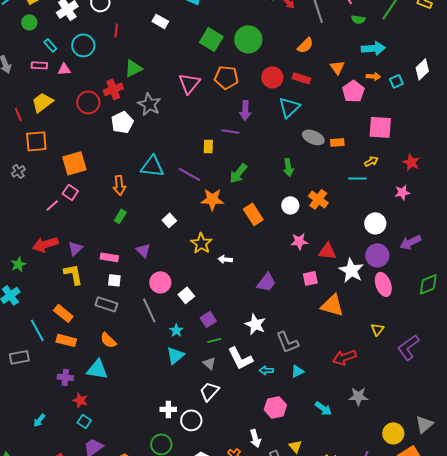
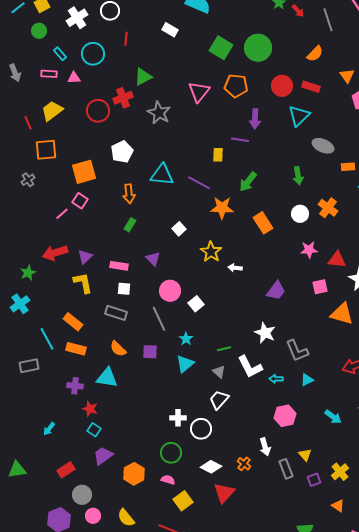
white pentagon: (122, 122) -> (122, 152), moved
orange rectangle: (337, 142) -> (348, 167), moved
purple square: (208, 319) -> (150, 352), moved, turned 35

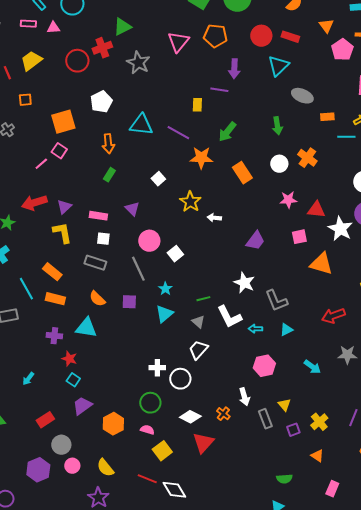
orange square: (46, 150) -> (25, 100), size x0.6

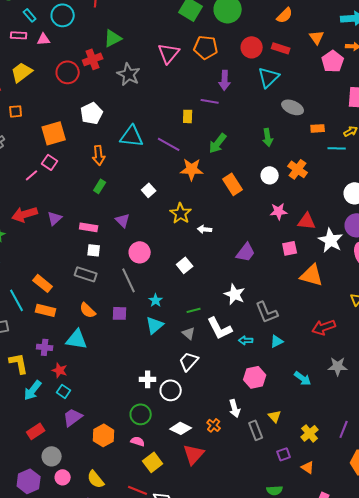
yellow L-shape: (62, 233) -> (19, 363), moved
white square: (175, 254) -> (185, 265), moved
cyan arrow: (28, 379) -> (33, 390), moved, size x1.5
purple square: (293, 430) -> (284, 454), moved

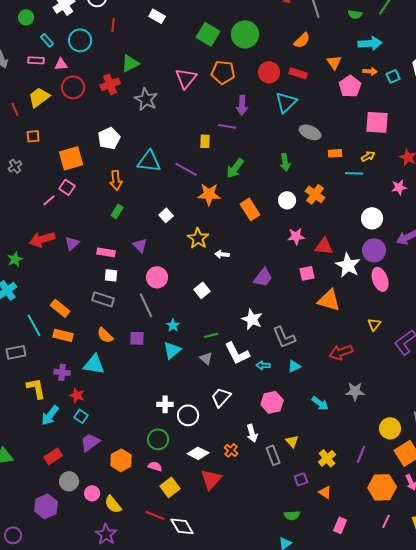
red circle: (68, 72) -> (73, 87), moved
white trapezoid: (189, 361) -> (221, 397), moved
pink circle: (63, 477) -> (92, 493), moved

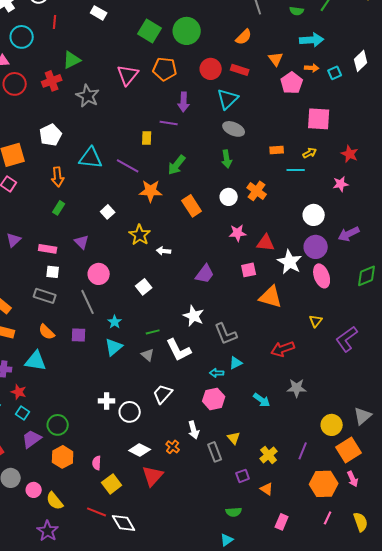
gray ellipse: (310, 132) -> (234, 129), moved
cyan arrow: (263, 365) -> (217, 373), moved
green circle: (158, 439) -> (58, 425), moved
pink semicircle: (155, 466) -> (97, 463), turned -104

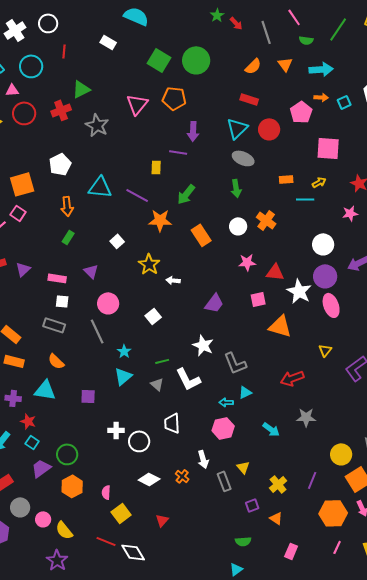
orange triangle: (276, 59) -> (285, 64), moved
red circle: (211, 69) -> (269, 129), moved
purple square: (79, 335) -> (88, 396), moved
white trapezoid: (163, 394) -> (172, 423), turned -45
red triangle: (153, 476) -> (162, 520), moved, size x0.6

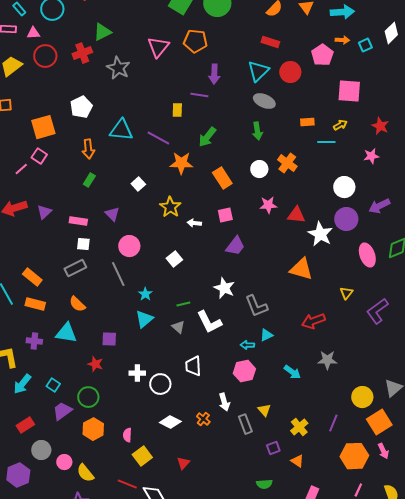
pink square: (258, 299) -> (225, 215), moved
pink ellipse: (331, 305) -> (367, 255), moved
gray rectangle: (54, 325) -> (75, 268), turned -45
red star: (28, 421) -> (95, 364), moved

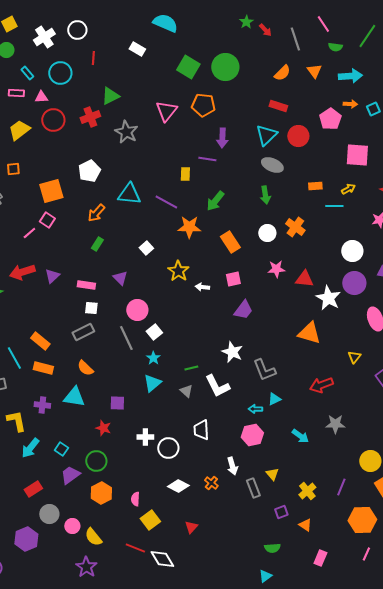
orange arrow: (88, 149) -> (96, 213), turned 48
white square: (174, 259) -> (154, 332), moved

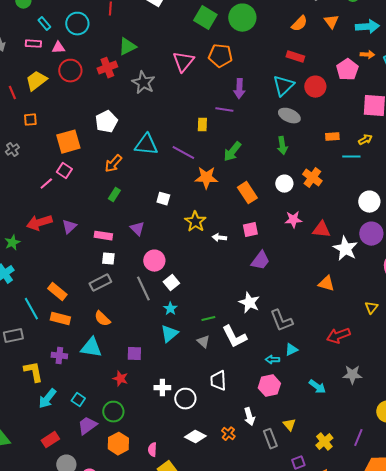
white square: (146, 248) -> (163, 199), turned -32
orange triangle: (309, 333) -> (326, 284), size x0.7

